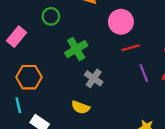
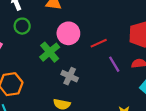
pink circle: (121, 22) -> (68, 33), moved

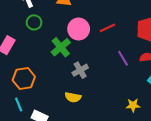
red line: (99, 43) -> (107, 28), moved
gray cross: (70, 76) -> (80, 70), turned 35

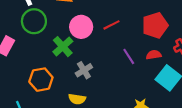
green circle: (34, 22) -> (34, 21), size x1.5
orange hexagon: (24, 79) -> (41, 80), moved

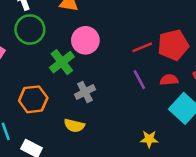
red line: (111, 25) -> (142, 47), moved

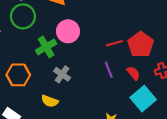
red pentagon: (173, 45) -> (141, 45), turned -30
red semicircle: (169, 80) -> (133, 73), turned 48
gray cross: (85, 92) -> (62, 74), turned -35

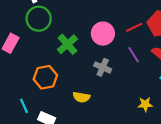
pink circle: (68, 31) -> (103, 34), moved
gray cross: (62, 74) -> (103, 67), moved

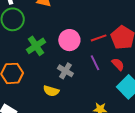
yellow semicircle: (81, 97) -> (51, 91), moved

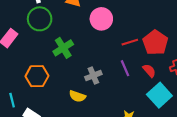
pink circle: (69, 40) -> (101, 19), moved
gray cross: (65, 71) -> (93, 76), turned 35

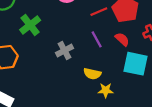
cyan square: (159, 95) -> (136, 64), turned -30
yellow semicircle: (77, 96) -> (92, 74), moved

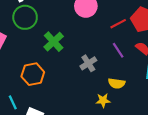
yellow star: (106, 90) -> (103, 100), moved

